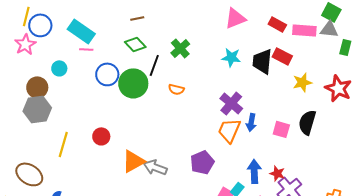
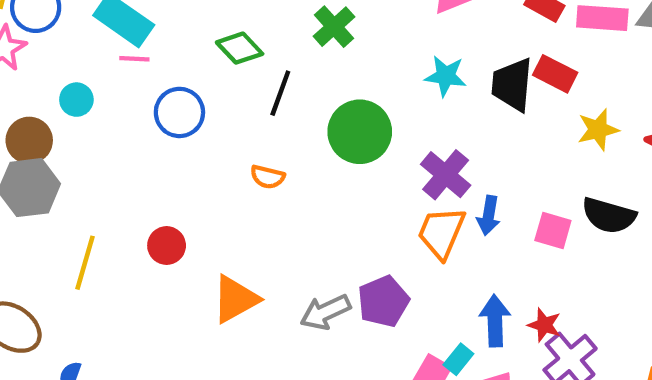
green cross: (180, 48) -> (334, 27), moved
green circle: (133, 83) -> (360, 132), moved
orange semicircle: (176, 89) -> (267, 177), moved
black semicircle: (307, 122) -> (609, 215), turned -90
gray arrow: (155, 167) -> (325, 312), moved, turned -45

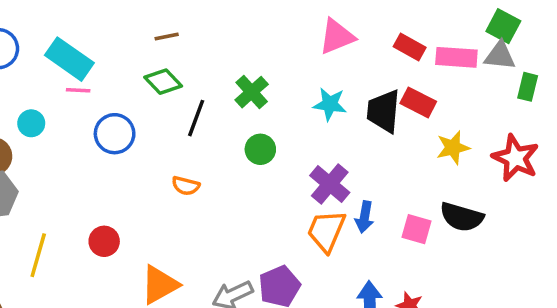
green cross: (334, 27) -> (252, 92), moved
green circle: (360, 132) -> (260, 149), size x0.6

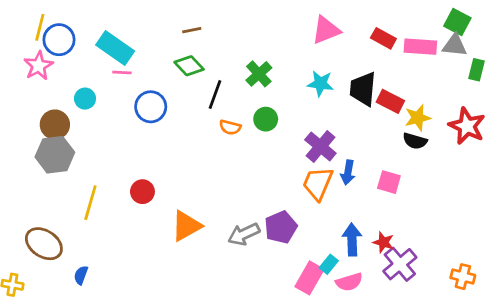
red rectangle: (418, 102) -> (390, 101), moved
orange semicircle: (186, 186) -> (230, 127), moved
black semicircle: (462, 217) -> (415, 141), moved, size x0.7

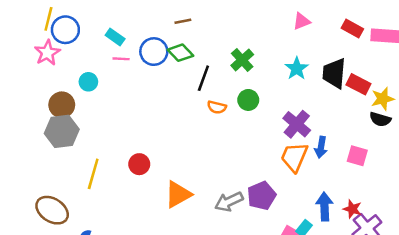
pink triangle: (326, 30) -> (302, 21), size x0.7
cyan rectangle: (115, 48) -> (115, 37), size x0.6
cyan star: (320, 84) -> (297, 68), turned 30
blue circle: (151, 107) -> (154, 52), moved

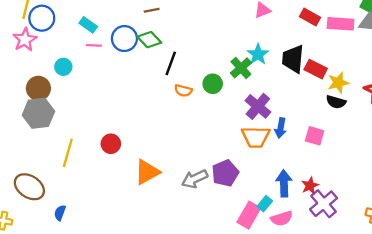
green cross: (242, 60) -> (241, 68), moved
orange trapezoid: (294, 157) -> (256, 137), turned -112
red star: (352, 209) -> (310, 186), turned 30

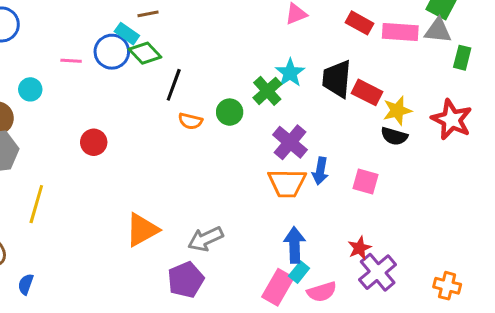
cyan rectangle: (88, 25) -> (127, 34), moved
red circle: (111, 144) -> (94, 142), moved
purple pentagon: (225, 173) -> (186, 280), moved
blue arrow: (284, 183) -> (295, 245), moved

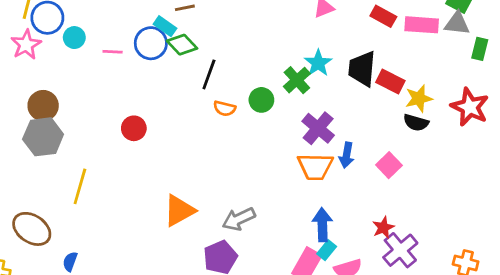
cyan circle: (30, 89) -> (74, 38), moved
pink square: (366, 182) -> (389, 165), turned 30

